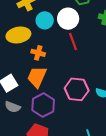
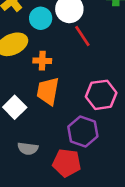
purple hexagon: (43, 105) -> (83, 131), moved
gray semicircle: (13, 107) -> (28, 149), moved

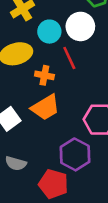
red line: (82, 36) -> (69, 58), moved
orange trapezoid: (48, 91) -> (45, 107), turned -140

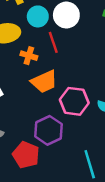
orange trapezoid: (45, 107) -> (44, 82), moved

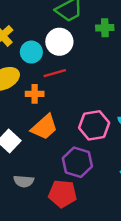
red line: (53, 42) -> (55, 73), turned -70
orange trapezoid: (44, 82) -> (44, 127), moved

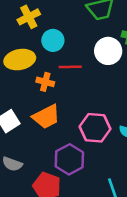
white circle: (59, 42) -> (108, 51), moved

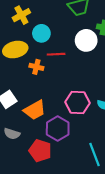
orange trapezoid: (46, 117) -> (35, 110), moved

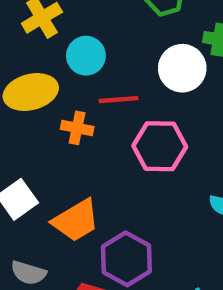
pink hexagon: (78, 102) -> (160, 146), moved

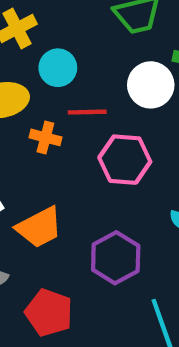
purple hexagon: (126, 259) -> (116, 258), moved

